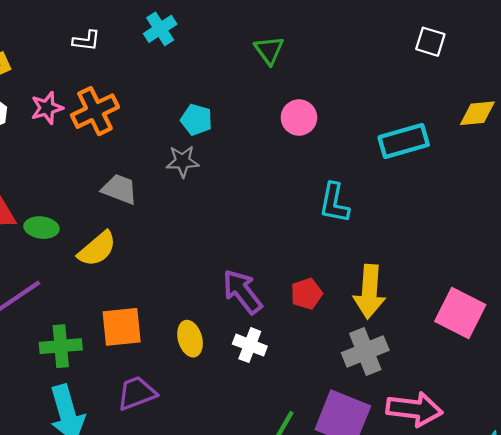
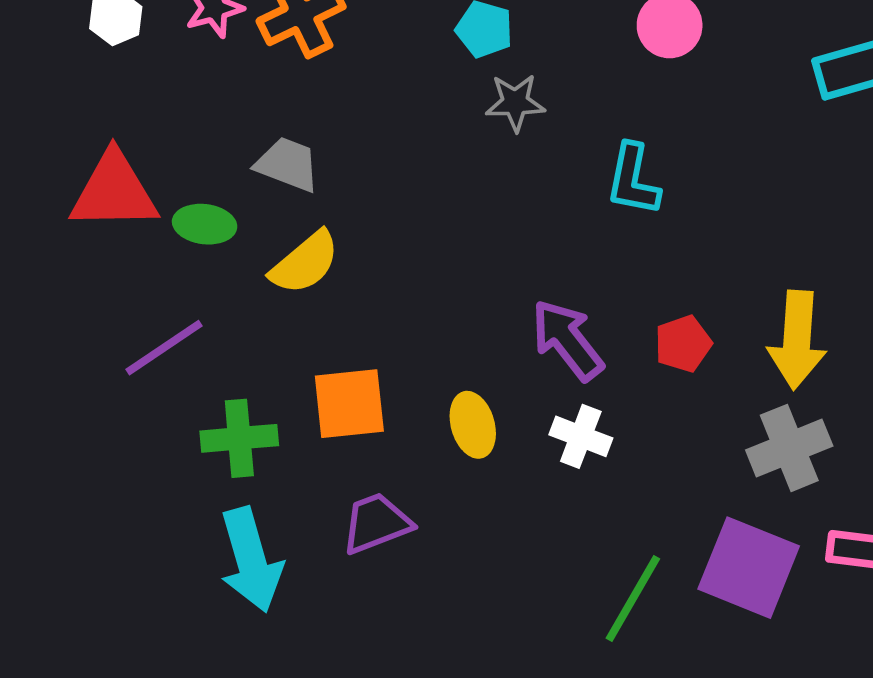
gray star: (183, 161) -> (515, 103), moved
gray trapezoid: (119, 189) -> (288, 164), moved
cyan L-shape: (334, 203) -> (633, 180), moved

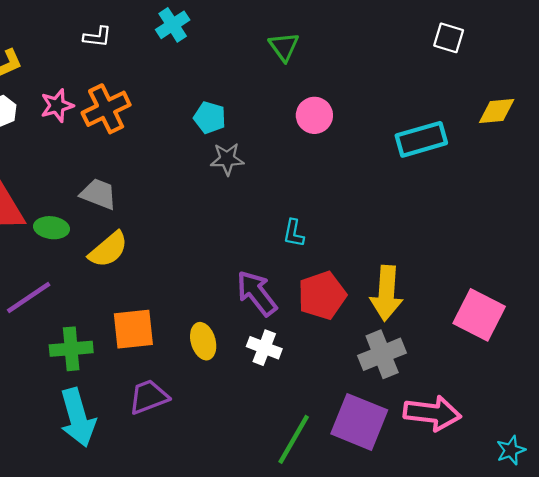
cyan L-shape: (633, 180) -> (294, 233), moved, size x0.7
red pentagon: (683, 344) -> (322, 295), size x1.5

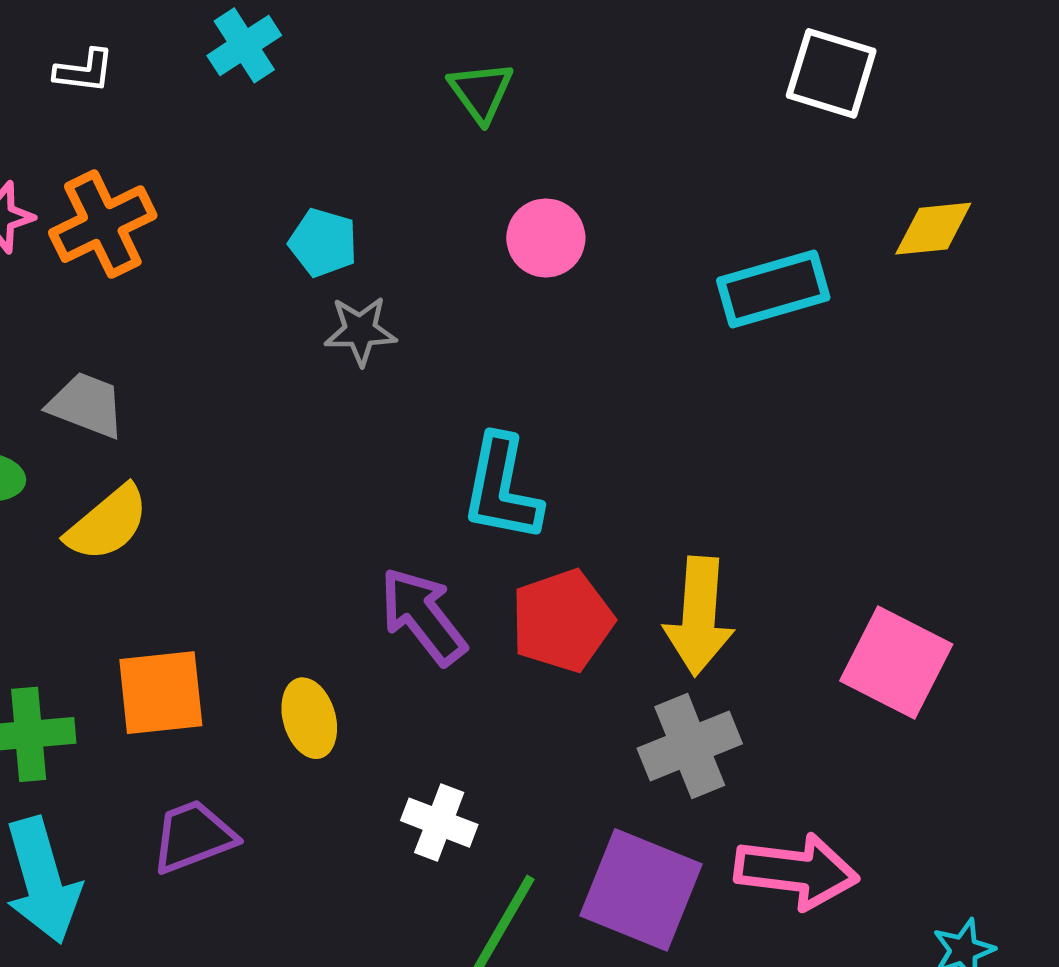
white square: (449, 38) -> (831, 73), size x1.4
cyan L-shape: (294, 233) -> (502, 489), size x1.8
white cross: (264, 348) -> (439, 823), moved

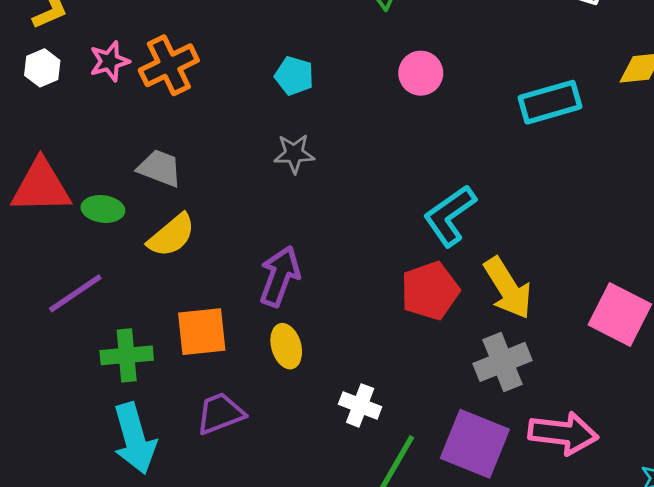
gray star: (360, 331) -> (294, 154), moved
cyan L-shape: (502, 489) -> (450, 216), moved, turned 44
purple arrow: (423, 616) -> (280, 276), moved, turned 58
yellow arrow: (699, 616) -> (508, 288), turned -36

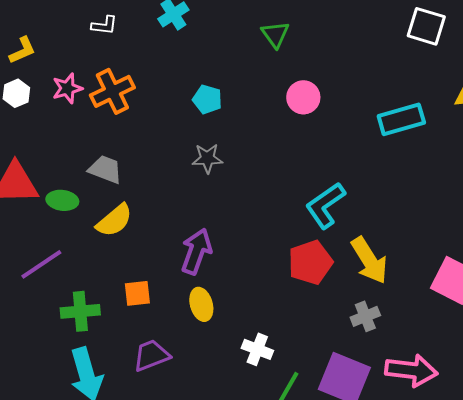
orange square: (202, 332) -> (137, 293), size x0.7
gray cross: (503, 362) -> (365, 316), size x0.7

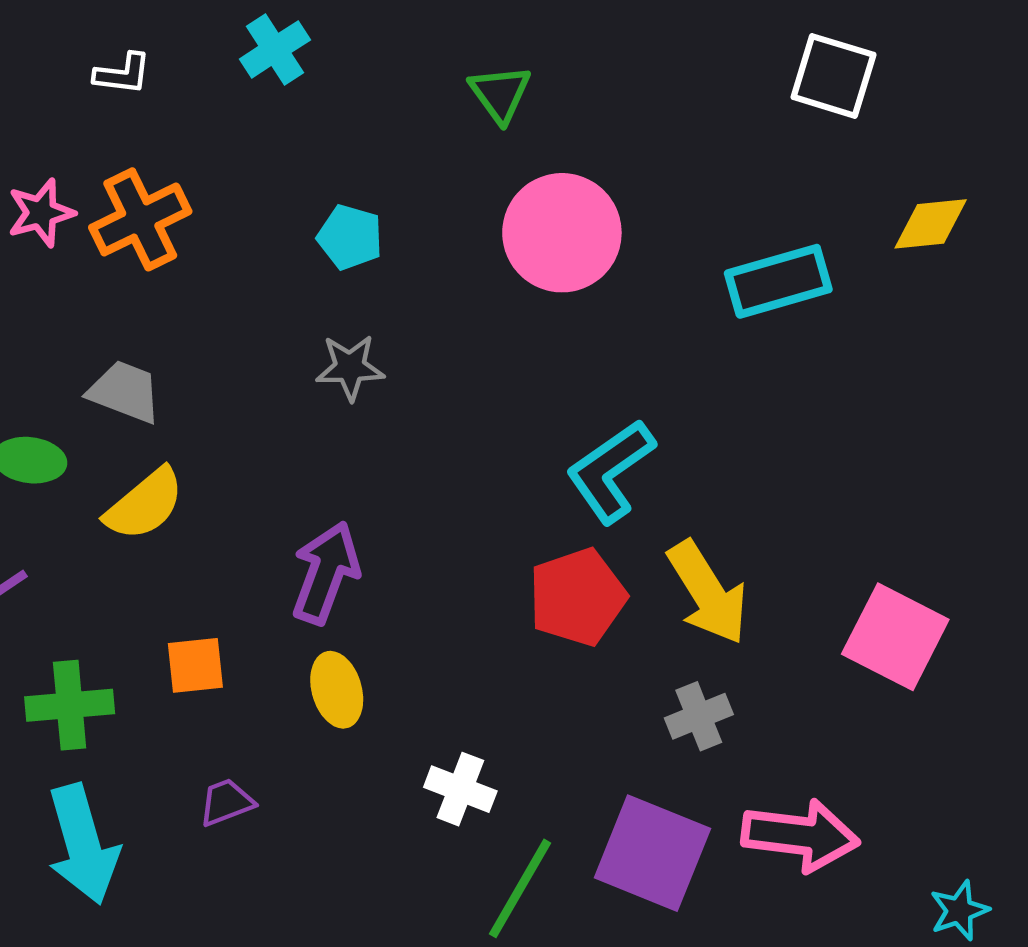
pink circle: (303, 97) -> (562, 233), size x1.6
purple trapezoid: (151, 355) -> (226, 802), size x0.7

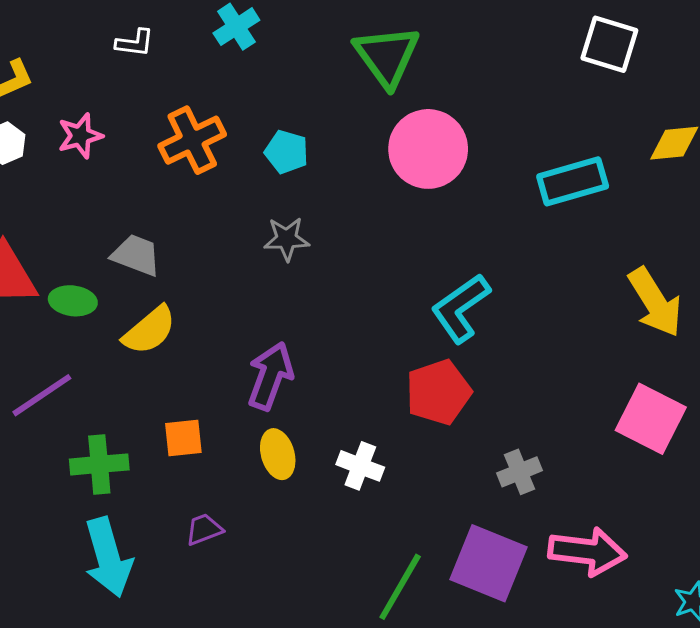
green triangle: (500, 94) -> (387, 56), size x1.6
orange cross: (140, 219) -> (192, 140), moved
yellow arrow: (708, 593) -> (655, 302), moved
white cross: (460, 789) -> (360, 466), moved

